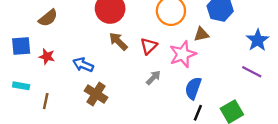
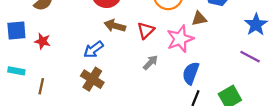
brown arrow: (118, 41) -> (115, 26), turned -30
blue arrow: (83, 65) -> (93, 49), moved, turned -60

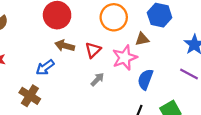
blue semicircle: (191, 73) -> (145, 79), moved
brown cross: (92, 79) -> (30, 96), moved

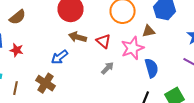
red triangle: (93, 50) -> (104, 41), turned -35
blue semicircle: (145, 79) -> (152, 68), turned 144

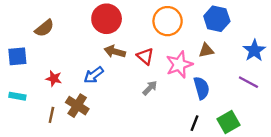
brown triangle: (148, 31) -> (206, 50), moved
red star: (16, 50) -> (54, 79), moved
brown line: (16, 88) -> (51, 115), moved

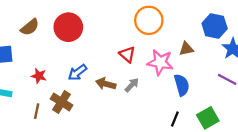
red circle: (107, 19) -> (68, 27), moved
blue hexagon: (217, 19) -> (215, 26), moved
brown arrow: (115, 52) -> (106, 84), moved
pink star: (179, 65) -> (160, 62), turned 30

